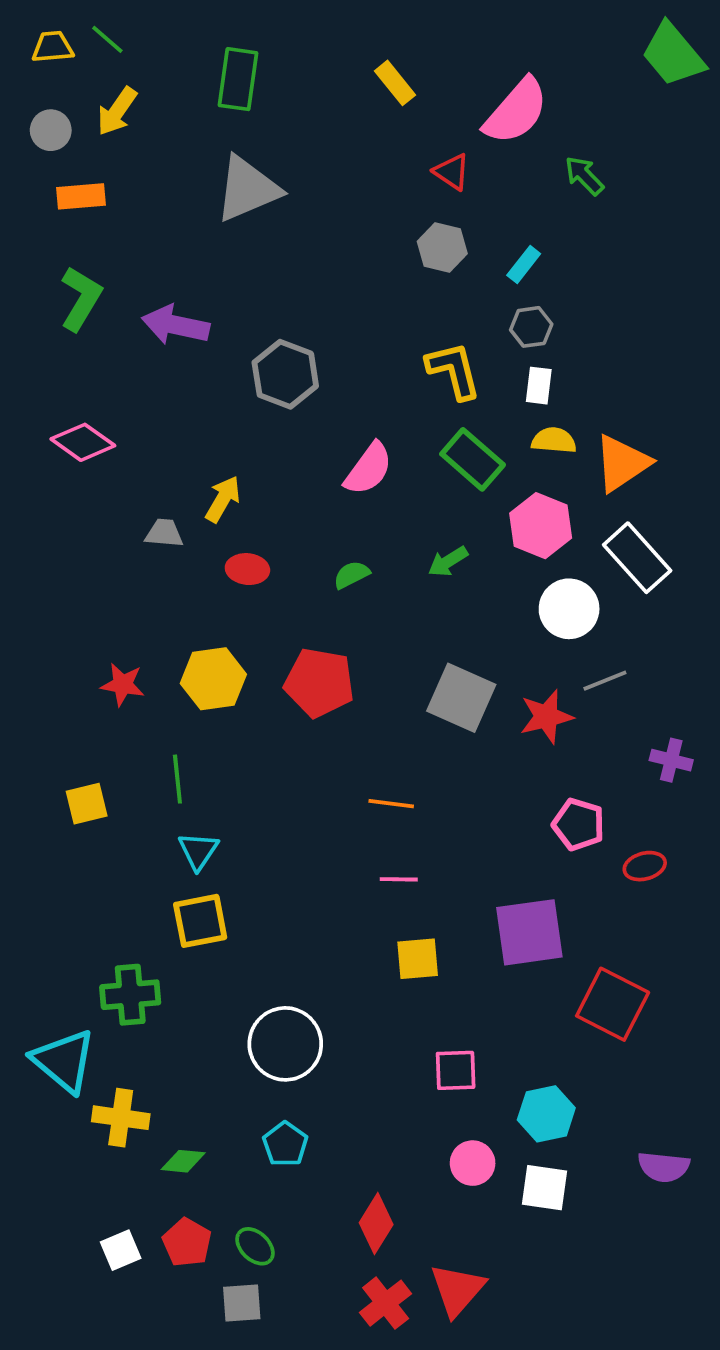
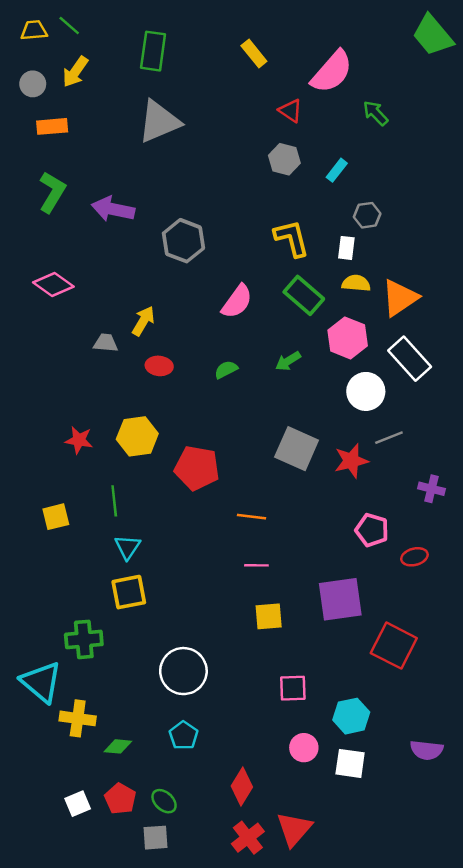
gray hexagon: (531, 327) -> (367, 215), moved
red pentagon: (319, 683) -> (197, 468), moved

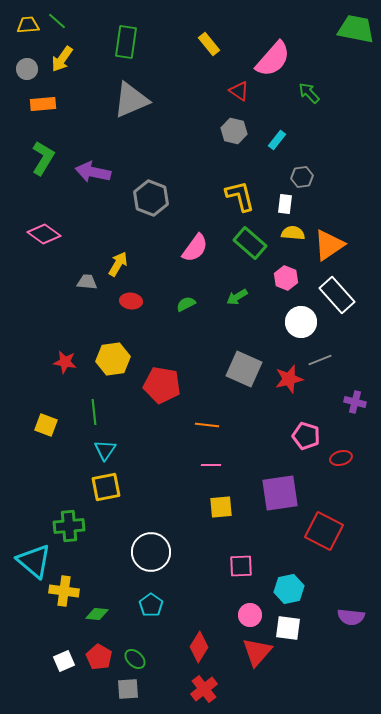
green trapezoid: (433, 35) -> (356, 29), turned 141
pink hexagon: (348, 338) -> (286, 278), size x0.7
yellow square: (56, 517) -> (46, 425), turned 35
red triangle: (294, 829) -> (257, 652), moved

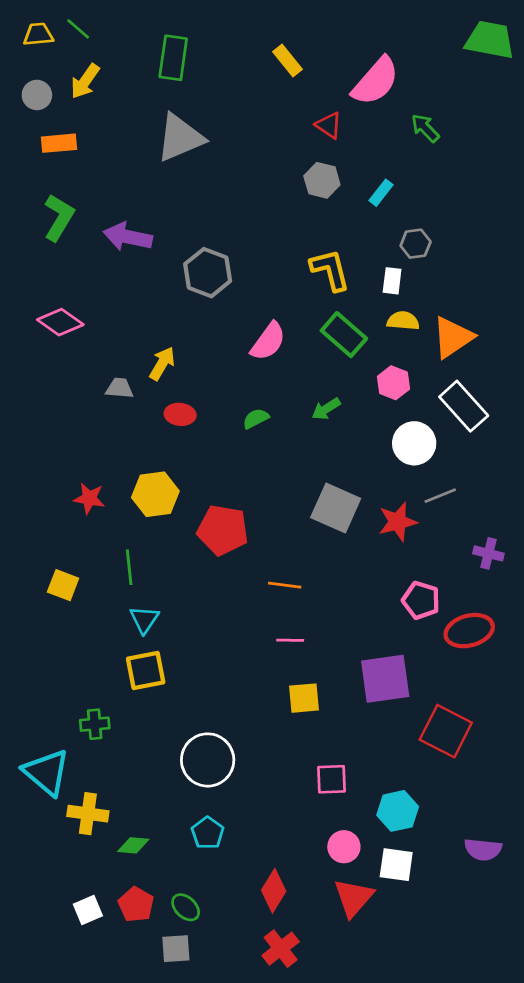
red ellipse: (341, 458) -> (469, 631), size x1.6
green cross: (69, 526) -> (95, 724), size x0.7

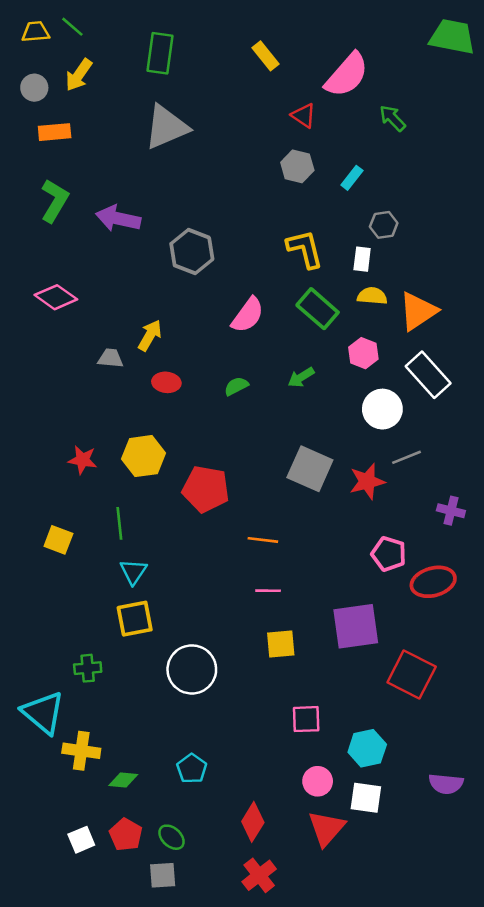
white circle: (208, 760) -> (192, 669), moved

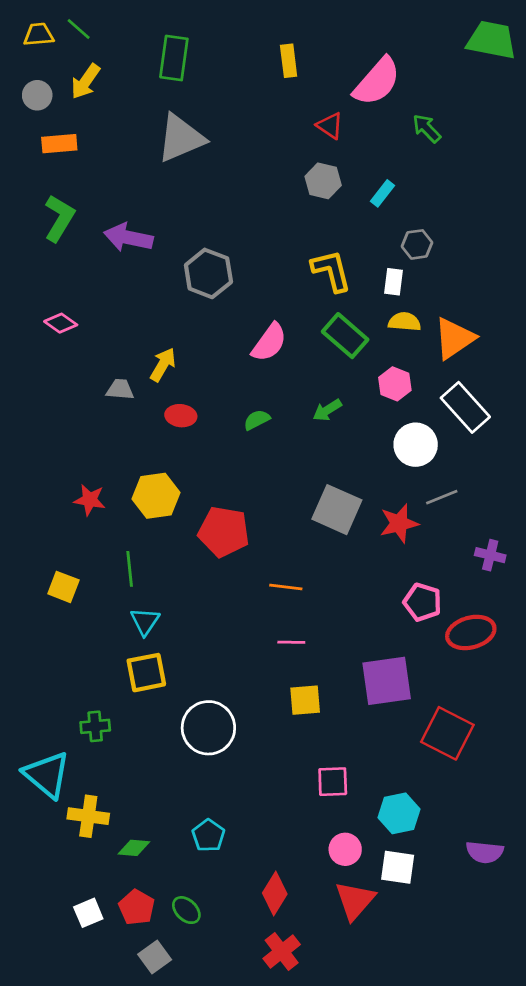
yellow rectangle: (266, 56) -> (289, 61), turned 32
pink diamond: (56, 297) -> (61, 323), size x0.7
gray square: (163, 875) -> (155, 957), moved, turned -32

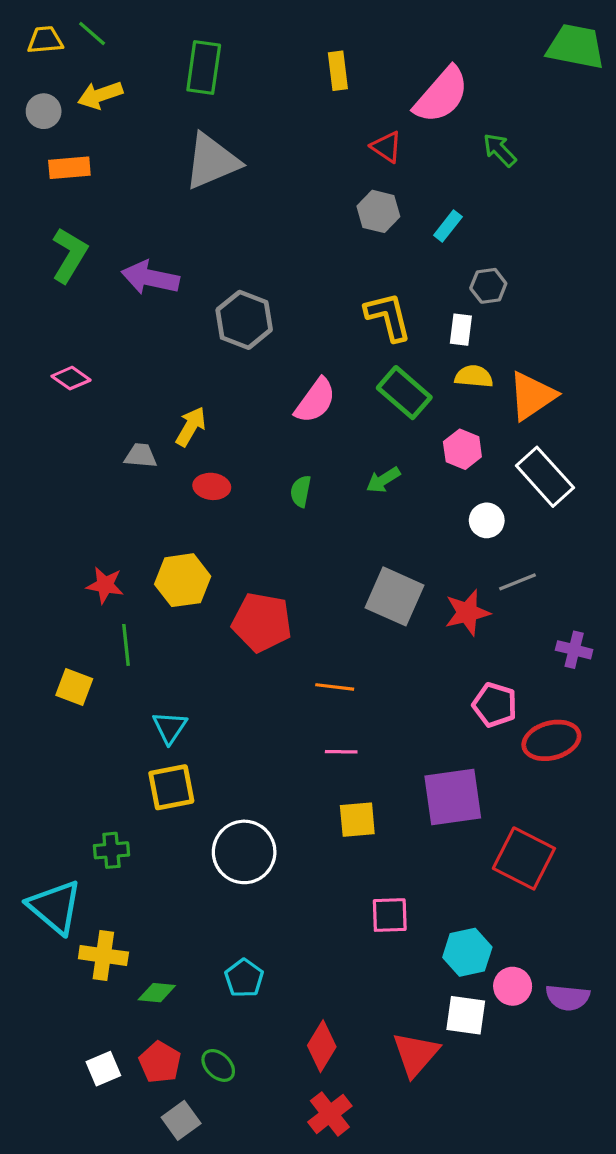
yellow arrow: (86, 81) -> (100, 95), turned 36
green semicircle: (257, 420) -> (301, 491), turned -52
white circle: (416, 445) -> (487, 520), size x0.7
green line: (130, 569) -> (126, 645), moved
pink circle: (345, 849) -> (513, 986), moved

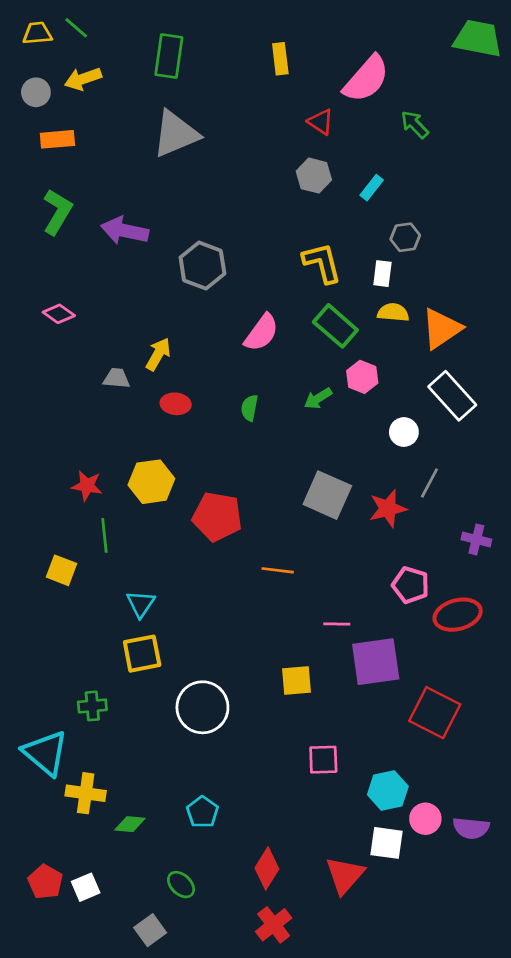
pink hexagon: (462, 449) -> (362, 377), moved
gray line: (517, 582) -> (429, 483), turned -40
pink line: (341, 752) -> (337, 624), moved
red pentagon: (160, 1062) -> (45, 882), moved

